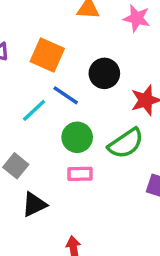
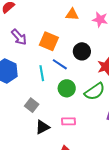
cyan line: (34, 110) -> (42, 73), turned -56
pink rectangle: (80, 174) -> (69, 121), moved

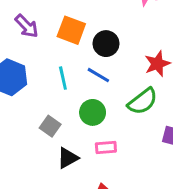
black circle: (82, 51) -> (106, 44), moved
blue line: (60, 64) -> (98, 75), moved
green circle: (67, 88) -> (93, 112), moved

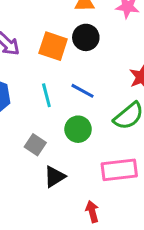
black circle: (106, 44) -> (86, 37), moved
pink rectangle: (106, 147) -> (119, 170), moved, size x1.6

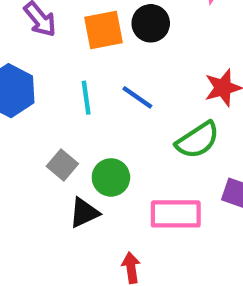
orange square: (53, 46) -> (104, 30), turned -36
green circle: (78, 129) -> (111, 177), moved

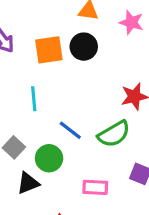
blue line: (137, 97) -> (70, 130), moved
pink rectangle: (176, 214) -> (95, 187), size x0.7

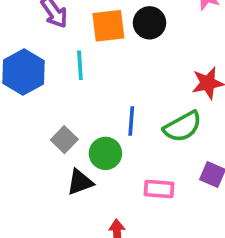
cyan line: (34, 99) -> (80, 65), moved
blue line: (70, 130) -> (131, 121), turned 55

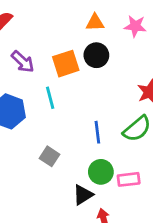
green circle: (105, 153) -> (101, 172), moved
black triangle: (80, 182) -> (83, 195), moved

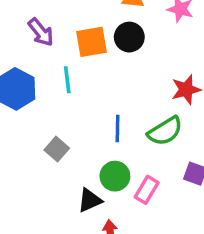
pink rectangle: (129, 179) -> (147, 190), turned -60

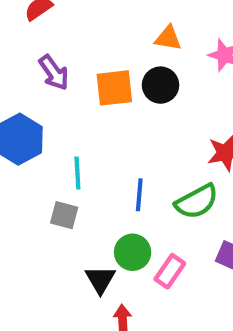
cyan line: (67, 80) -> (77, 173), moved
gray square: (57, 149) -> (64, 215), turned -30
black triangle: (90, 200) -> (100, 280), turned -40

